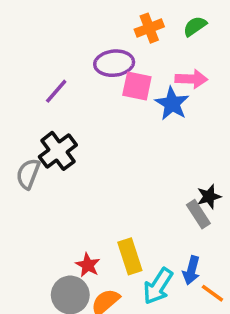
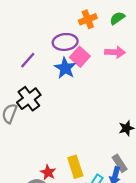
pink square: (137, 86) -> (80, 57), turned 30
blue star: (172, 104) -> (65, 68), moved
gray rectangle: (198, 214) -> (120, 163), moved

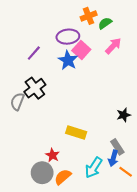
green semicircle: (117, 18) -> (105, 23), moved
pink arrow: (115, 52) -> (113, 46), turned -48
yellow rectangle: (75, 167) -> (76, 132), moved, turned -54

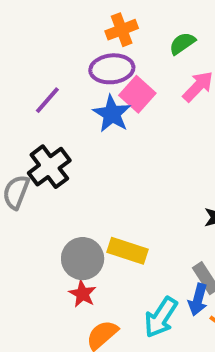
orange cross: (89, 16) -> (122, 30), moved
gray circle: (42, 173) -> (83, 259), moved

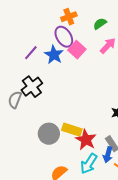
purple ellipse: (112, 69) -> (64, 37), turned 65
blue star: (112, 114) -> (54, 55), moved
red star: (83, 294) -> (86, 140), moved, size x1.5

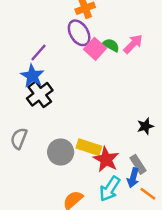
green semicircle: (100, 24) -> (111, 45), moved, turned 64
blue star: (54, 55) -> (32, 76), moved
gray semicircle: (15, 100) -> (19, 138), moved

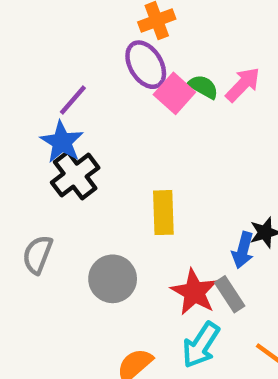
yellow rectangle: (89, 147) -> (163, 213), moved, turned 70
gray rectangle: (138, 164) -> (230, 294), moved
blue arrow: (133, 178) -> (243, 250), moved

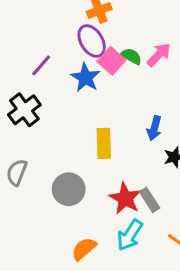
blue star: (62, 142) -> (85, 78), moved
black cross: (75, 175) -> (24, 110), moved
blue arrow: (243, 250) -> (154, 128), moved

